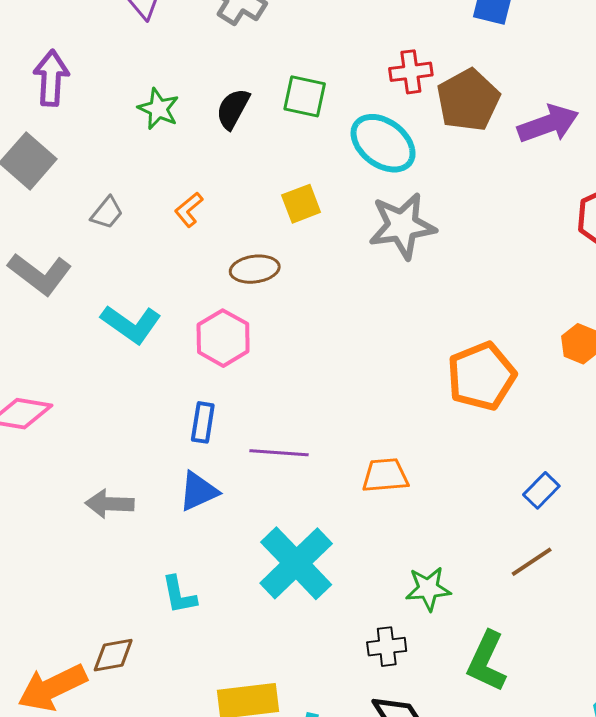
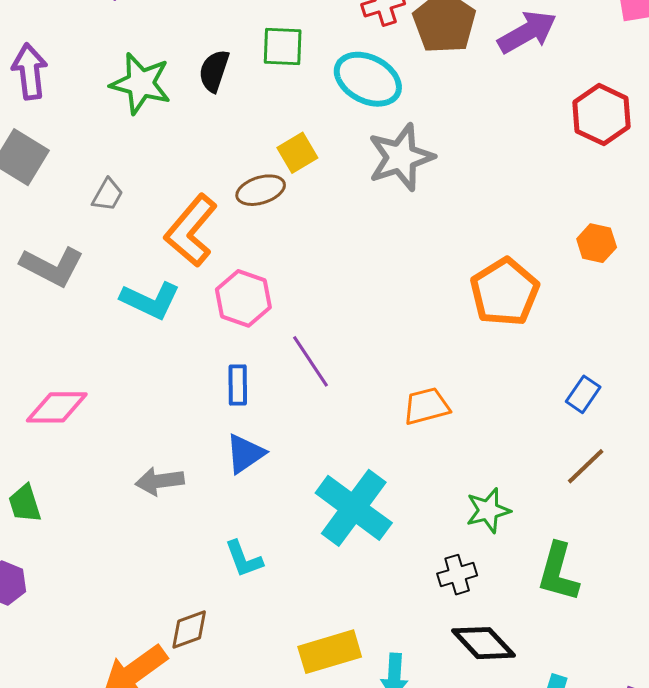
green star: (158, 109) -> (141, 83), size x1.5
orange L-shape: (189, 210) -> (191, 231), moved, size x2.0
brown ellipse: (255, 269) -> (261, 190), moved
purple line: (279, 453) -> (310, 361), moved, turned 62

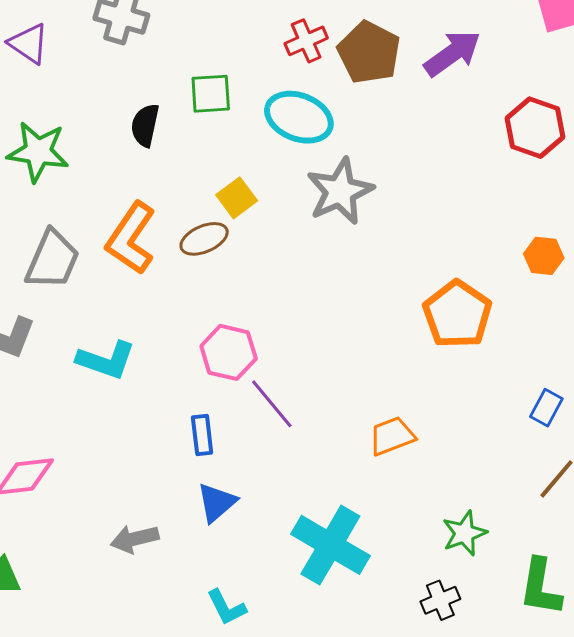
green star: (141, 83) -> (38, 152), moved
gray trapezoid: (108, 195) -> (52, 260), size x1.8
orange L-shape: (191, 231) -> (131, 238), moved
pink hexagon: (243, 298) -> (229, 352), moved

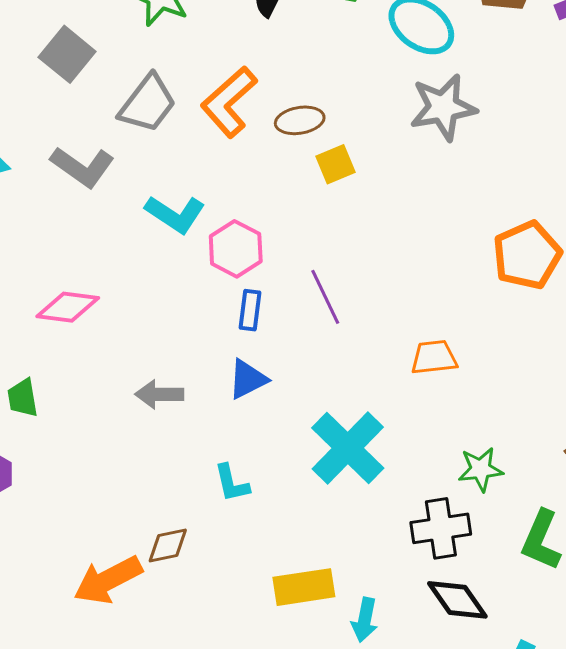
yellow square: (237, 198) -> (335, 164), moved
pink hexagon: (229, 352) -> (236, 249), moved
black cross: (440, 600) -> (441, 528), size x1.5

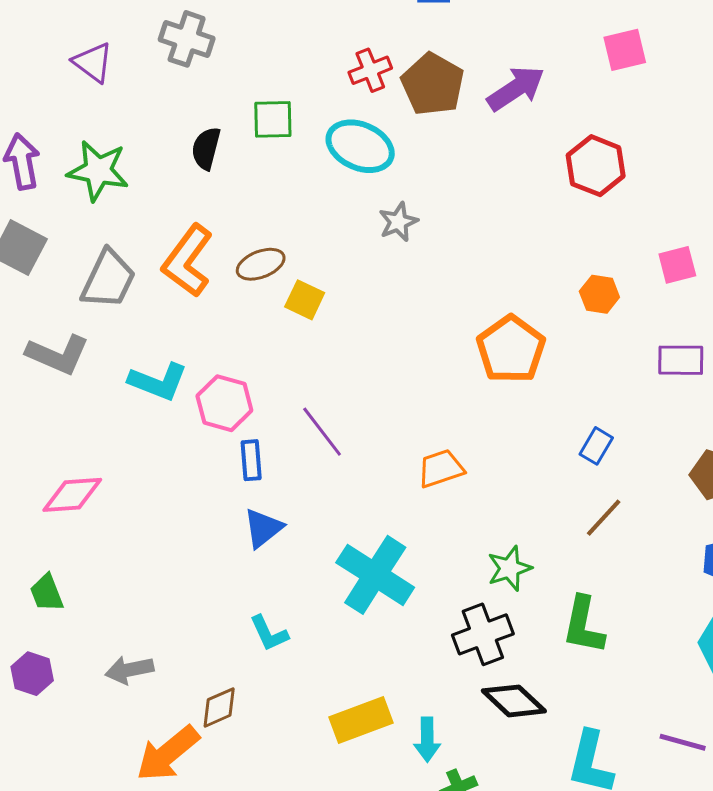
gray star: (443, 107) -> (398, 222), size x0.6
yellow square: (335, 164) -> (305, 300), turned -30
gray arrow: (159, 394) -> (129, 670), moved

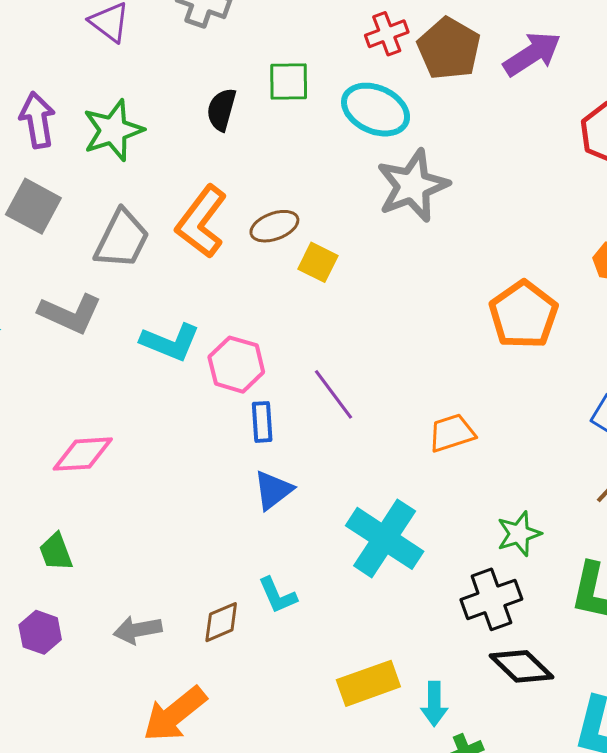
green star: (98, 171) -> (113, 130), turned -30
gray star: (398, 222) -> (413, 186), size x1.8
brown diamond: (219, 707) -> (221, 622), moved

